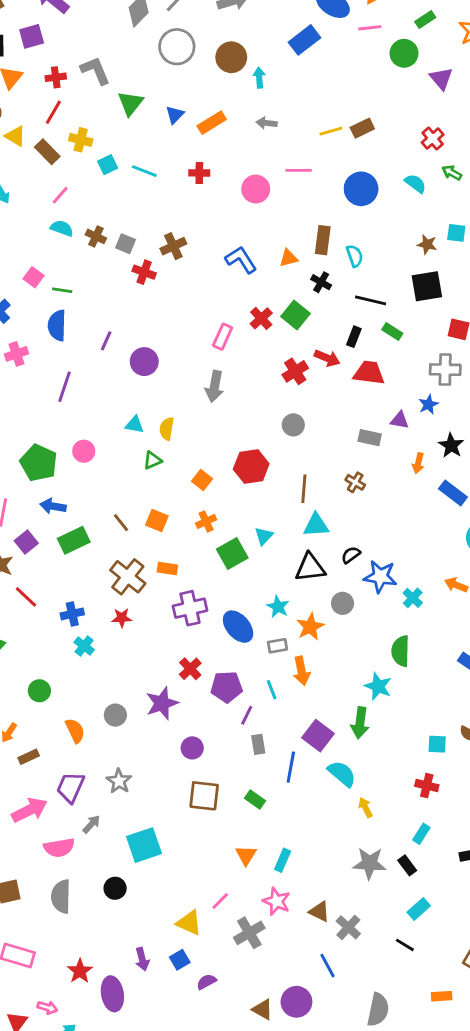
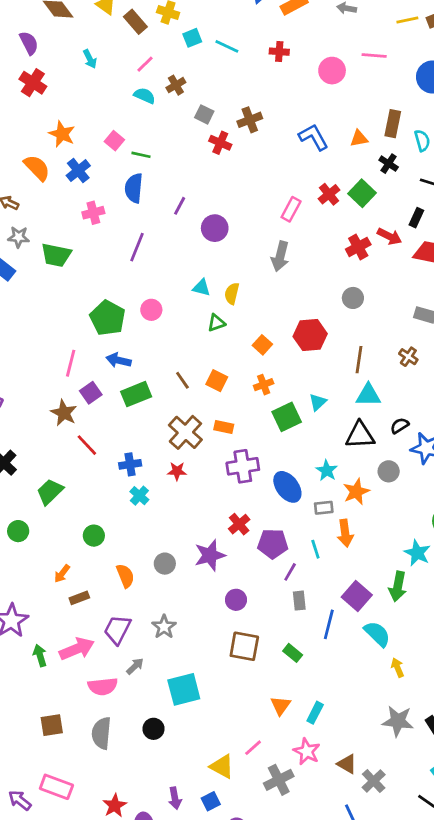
brown cross: (96, 236) -> (176, 85), moved, turned 30

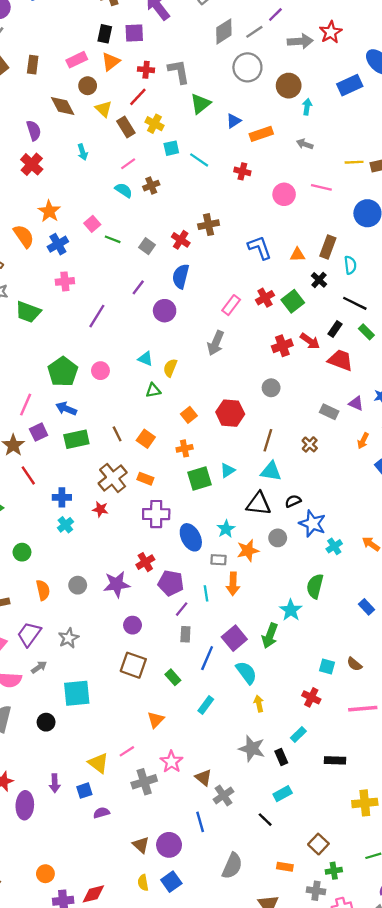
gray square: (204, 114) -> (147, 246), moved
blue semicircle: (134, 188) -> (181, 276), moved
cyan rectangle: (315, 713) -> (206, 705), moved

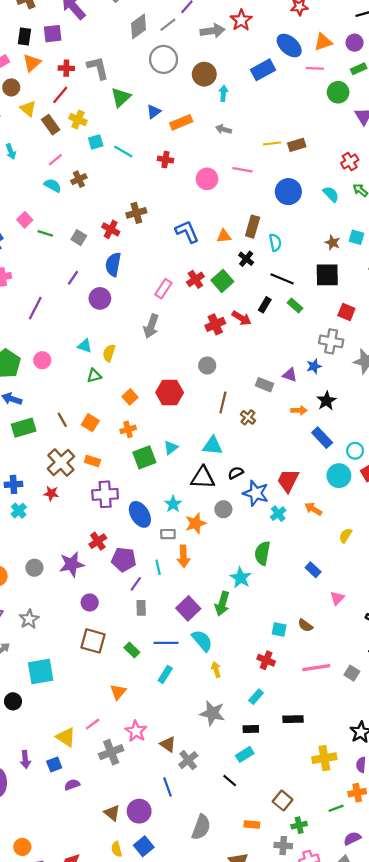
red trapezoid: (340, 360) -> (288, 480), moved, turned -80
brown line: (268, 440) -> (223, 402), moved
orange arrow: (363, 441) -> (299, 410), turned -112
blue line: (207, 658) -> (166, 643), moved, turned 70
black rectangle: (281, 757) -> (251, 729), moved, turned -64

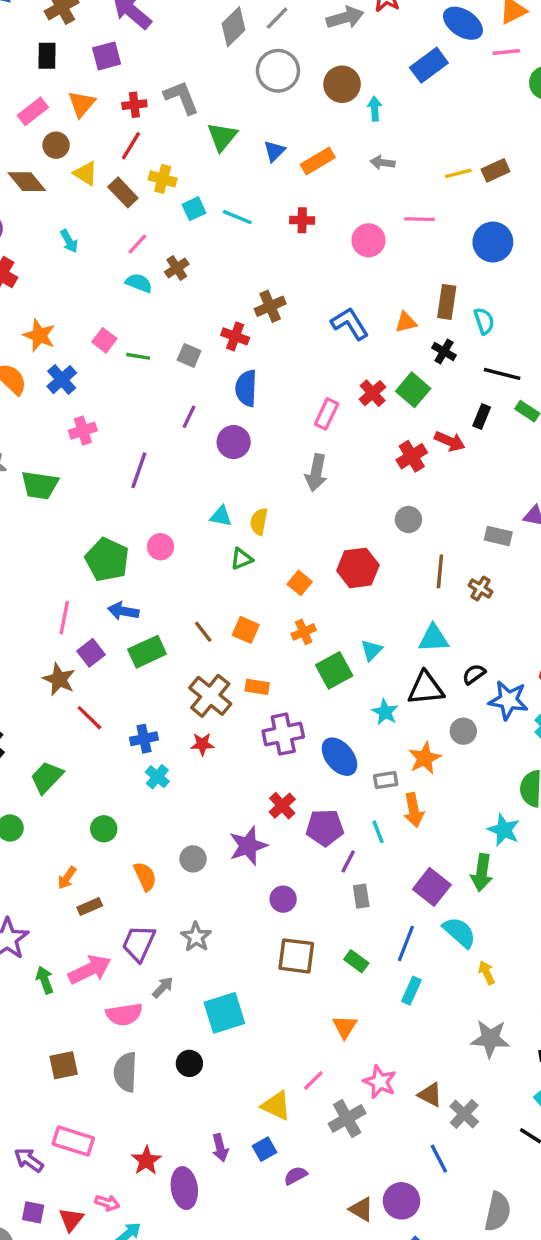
black rectangle: (24, 37) -> (47, 56), moved
cyan star: (173, 504) -> (385, 712), moved
blue line: (166, 643) -> (406, 943), turned -60

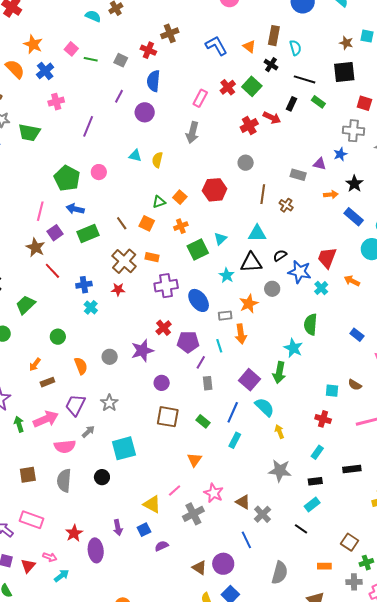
orange triangle: (406, 322) -> (249, 46), turned 48
green triangle: (242, 559) -> (159, 202), moved

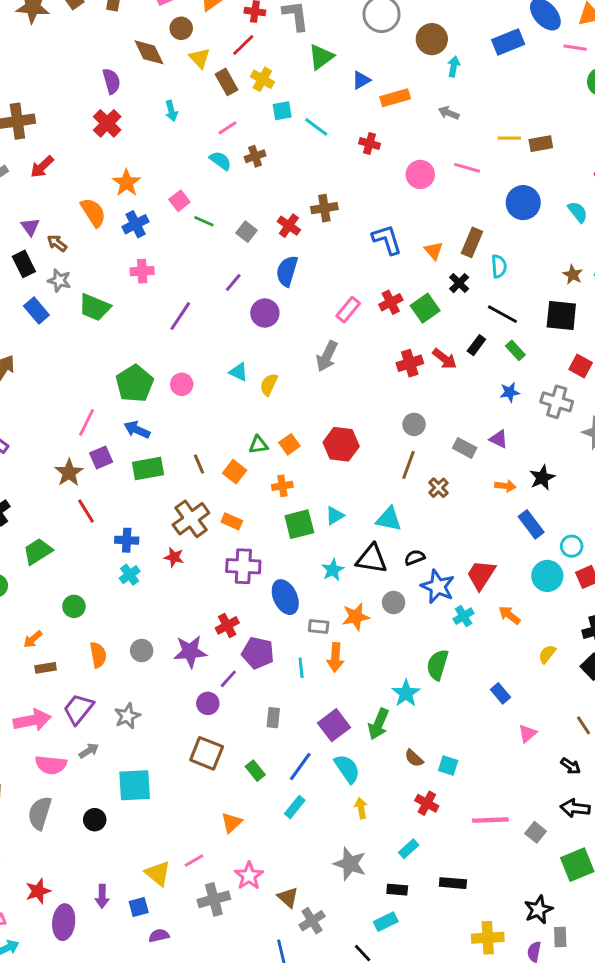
blue star: (340, 154) -> (510, 392), moved
gray circle: (246, 163) -> (414, 424), moved
purple line: (201, 362) -> (228, 679), moved
brown semicircle: (355, 385) -> (414, 758), moved

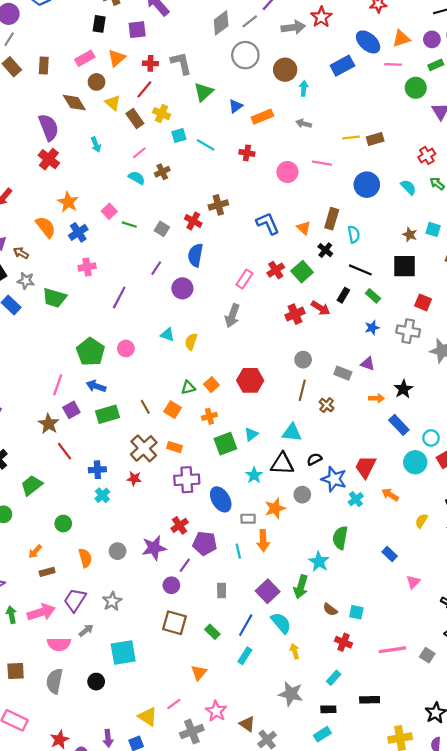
purple semicircle: (111, 81) -> (49, 127), size x1.4

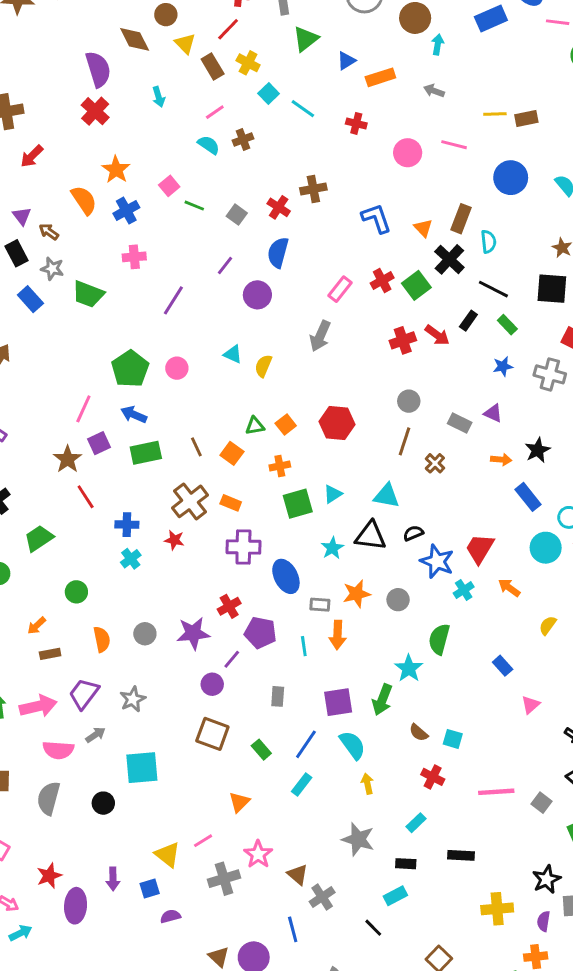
cyan square: (179, 135) -> (269, 93), turned -32
black cross: (325, 250) -> (449, 259), size x1.5
gray circle: (302, 495) -> (398, 600), moved
purple square: (268, 591) -> (338, 702), turned 30

